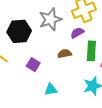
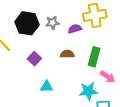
gray star: (50, 19) -> (52, 23), moved, size x0.6
purple semicircle: (77, 33) -> (75, 29), moved

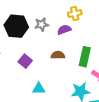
yellow cross: (95, 15) -> (75, 14), moved, size x0.6

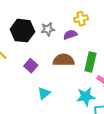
brown semicircle: (58, 55) -> (64, 60), size x1.5
cyan triangle: (39, 89) -> (44, 93), turned -40

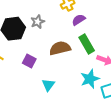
purple semicircle: (70, 35) -> (79, 20), moved
green rectangle: (90, 62) -> (87, 44), turned -30

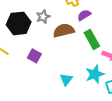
brown semicircle: (60, 48) -> (64, 30), moved
cyan triangle: (48, 85) -> (66, 79), moved

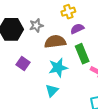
cyan star: (95, 74) -> (58, 68), moved

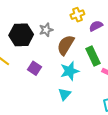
purple semicircle: (77, 29) -> (96, 26), moved
brown semicircle: (55, 42) -> (66, 45), turned -50

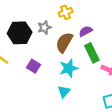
yellow cross: (77, 15) -> (66, 12), moved
purple semicircle: (96, 26) -> (86, 31), moved

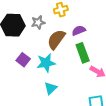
cyan star: (69, 68) -> (46, 63), moved

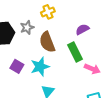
purple semicircle: (79, 31) -> (82, 29), moved
brown semicircle: (56, 39) -> (47, 42), turned -50

